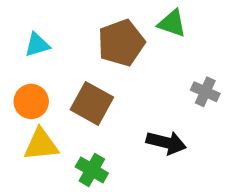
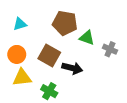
green triangle: (172, 23) -> (87, 38), moved
brown pentagon: (121, 43) -> (65, 23), turned 30
black arrow: (166, 143) -> (72, 68), moved

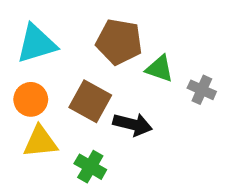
cyan triangle: (20, 24) -> (36, 44), size x1.6

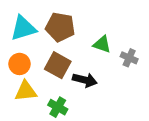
brown pentagon: (119, 42) -> (60, 27), moved

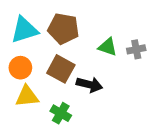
gray cross: (129, 58) -> (136, 49), moved, turned -35

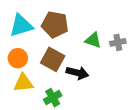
green cross: (61, 113) -> (53, 98), turned 30

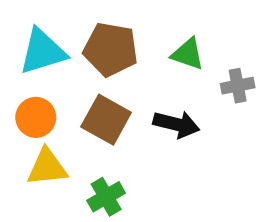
green triangle: (93, 40) -> (188, 54), moved
black arrow: (77, 73) -> (176, 124), moved

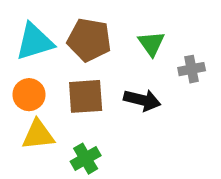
green triangle: (188, 54) -> (151, 43), turned 36
brown square: (106, 120) -> (86, 96), turned -33

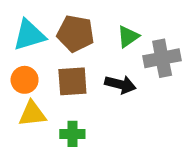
green triangle: (151, 43) -> (128, 37), turned 30
gray cross: (192, 69) -> (162, 58), size x1.6
green cross: (86, 159) -> (72, 134), turned 30

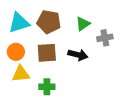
gray cross: (162, 58) -> (105, 38), size x0.7

